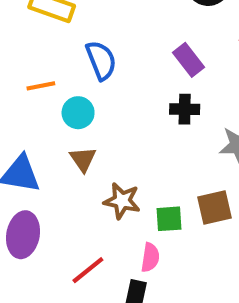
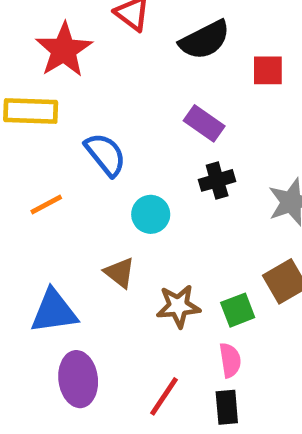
cyan circle: (78, 113) -> (151, 214), moved

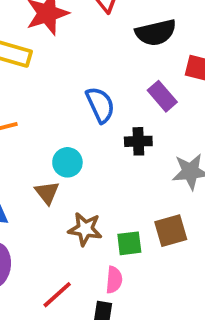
purple rectangle: (204, 123) -> (162, 96), moved
blue semicircle: (105, 154) -> (100, 105), moved
cyan circle: (151, 214) -> (67, 162), moved

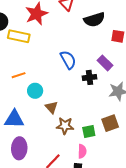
purple rectangle: (162, 96) -> (105, 63), moved
cyan circle: (67, 162) -> (35, 91), moved
brown triangle: (47, 193) -> (52, 107), moved

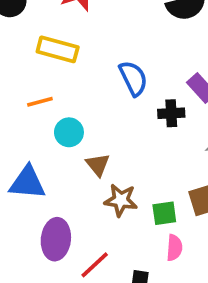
yellow rectangle: (19, 36) -> (58, 49), moved
purple ellipse: (19, 148) -> (56, 239), moved
pink semicircle: (82, 151) -> (174, 248), moved

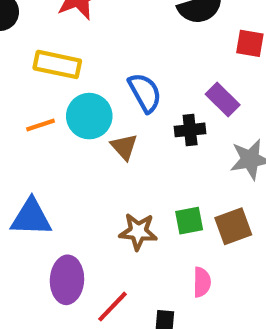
cyan circle: (69, 132) -> (89, 116), moved, size x1.4
brown triangle: (98, 165) -> (124, 147), moved
green square: (164, 213) -> (189, 221), moved

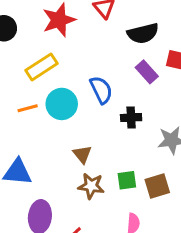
yellow rectangle: (57, 64) -> (42, 67), turned -48
purple rectangle: (223, 99) -> (147, 72), moved
brown triangle: (124, 147) -> (82, 154), moved

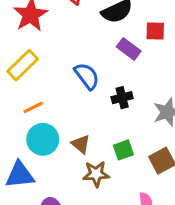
cyan circle: (62, 104) -> (43, 139), moved
orange line: (28, 108) -> (33, 107), moved
green square: (127, 180) -> (123, 150), moved

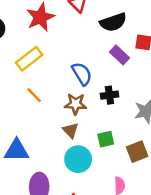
orange line: (33, 107) -> (34, 95), turned 66
cyan circle: (43, 139) -> (78, 159), moved
brown star: (96, 174) -> (76, 104), moved

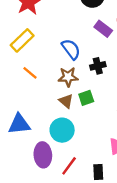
green square: (106, 139) -> (86, 98), moved
cyan circle: (78, 159) -> (62, 130), moved

